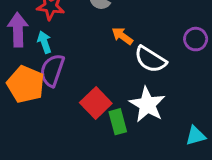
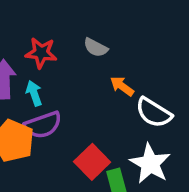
purple semicircle: (52, 70) -> (43, 125), turned -128

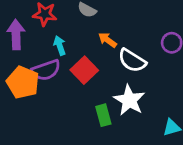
cyan arrow: (34, 93) -> (60, 45), moved
red square: (92, 162) -> (84, 70), moved

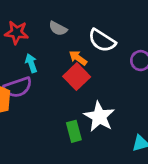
white semicircle: (132, 61) -> (102, 41), moved
red square: (84, 70) -> (77, 77), moved

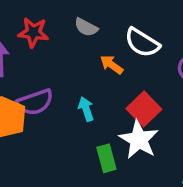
cyan arrow: (31, 63) -> (86, 109), moved
red square: (77, 77) -> (144, 109), moved

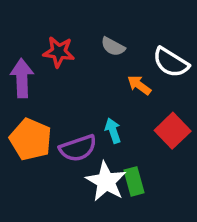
purple semicircle: (35, 102) -> (78, 148), moved
white star: (139, 140) -> (106, 181), moved

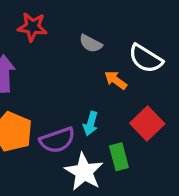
red star: (59, 52) -> (32, 27), moved
cyan arrow: (113, 131) -> (91, 123), turned -145
green rectangle: (134, 181) -> (119, 157), moved

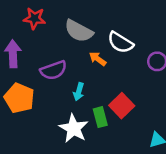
gray semicircle: (91, 44) -> (79, 31), size x1.6
red square: (147, 123) -> (122, 106), moved
purple semicircle: (57, 140) -> (53, 70), moved

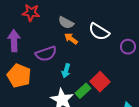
gray semicircle: (79, 31) -> (66, 23), size x0.7
orange arrow: (98, 59) -> (71, 39), moved
green rectangle: (100, 117) -> (83, 91), turned 63

